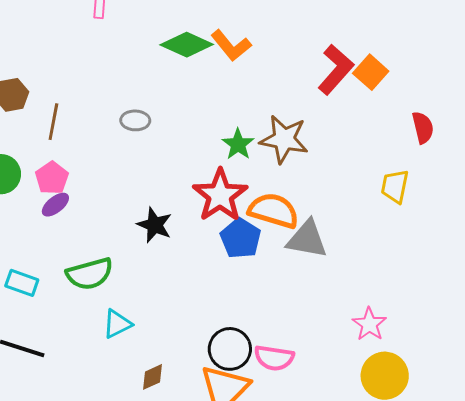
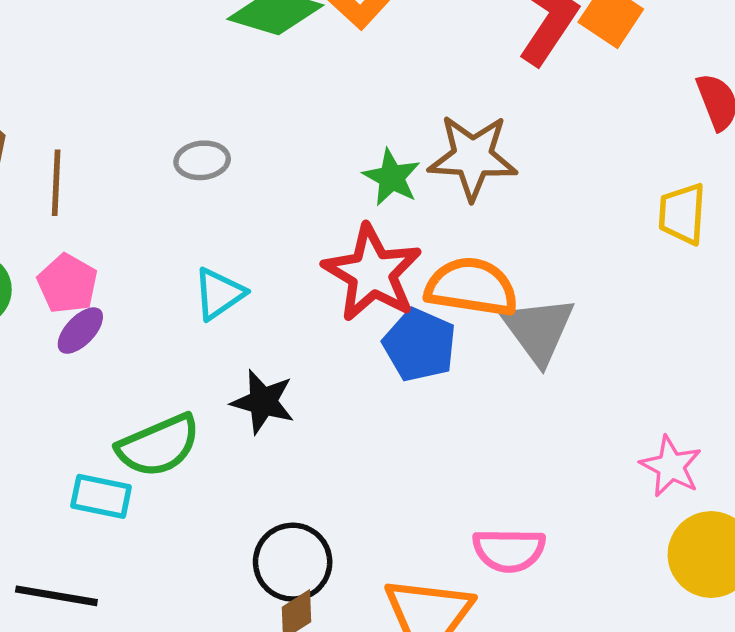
black star: (155, 225) -> (263, 402), moved
gray triangle: (307, 239) -> (538, 330), turned 51
cyan rectangle: (22, 283) -> (101, 496), moved
cyan triangle: (117, 324) -> (219, 294), moved
black circle: (230, 349) -> (293, 562), moved

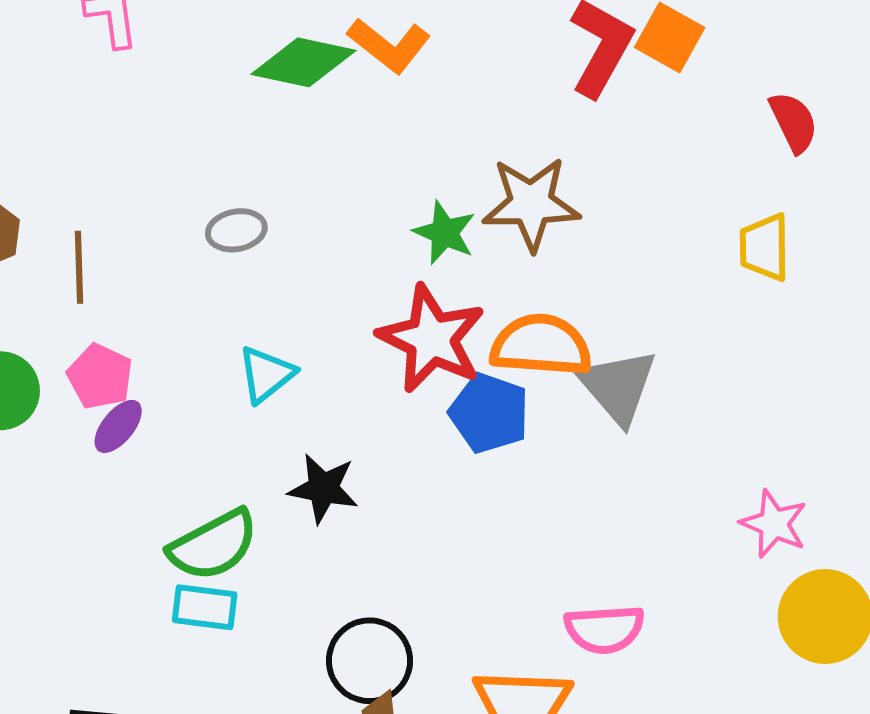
cyan rectangle: (101, 496) -> (205, 607), moved

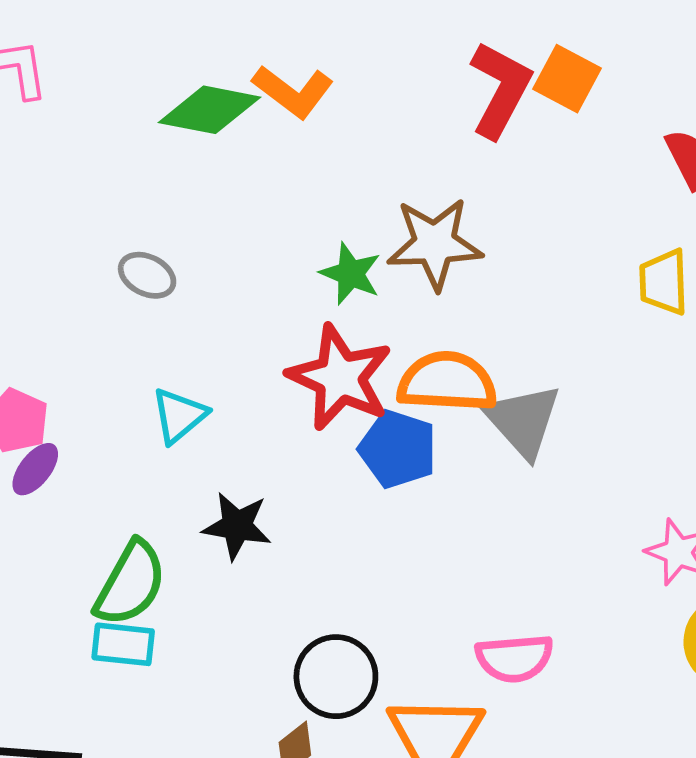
gray ellipse: (236, 230) -> (147, 275), turned 38
green semicircle: (213, 545) -> (130, 583), turned -32
black circle: (369, 661) -> (336, 677), moved

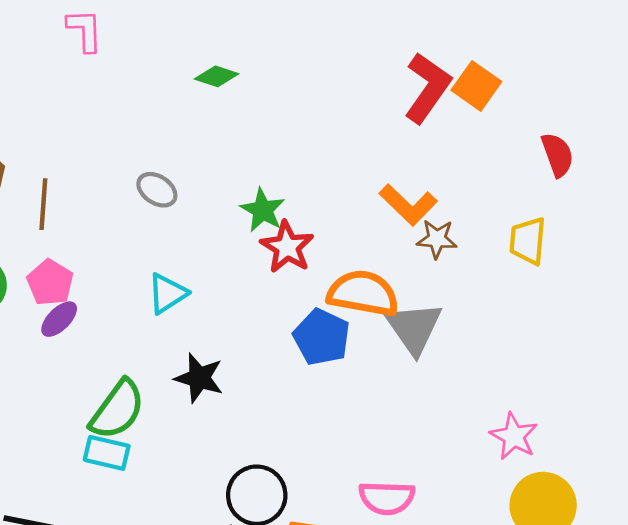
orange L-shape: (293, 91) -> (408, 205), moved
green diamond: (209, 110) -> (217, 76), size x0.6
brown star: (435, 244) -> (437, 239), moved, size x0.6
green star: (351, 274) -> (263, 210), moved
red star: (340, 378) -> (287, 247), moved, size x0.7

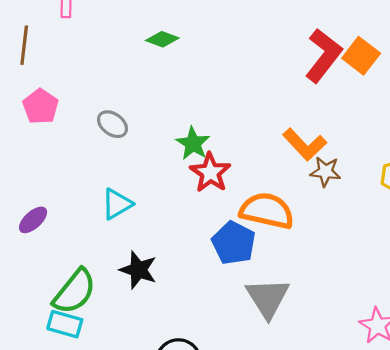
brown line: (43, 204) -> (24, 45), moved
pink pentagon: (50, 283) -> (41, 106), moved
gray triangle: (414, 328) -> (268, 298), moved

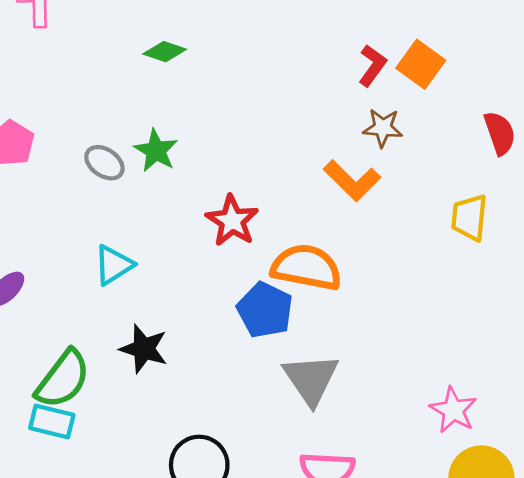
red L-shape: (323, 55) -> (372, 65), size x0.6
green star: (193, 143) -> (156, 151), moved
brown star: (325, 172) -> (383, 128), moved

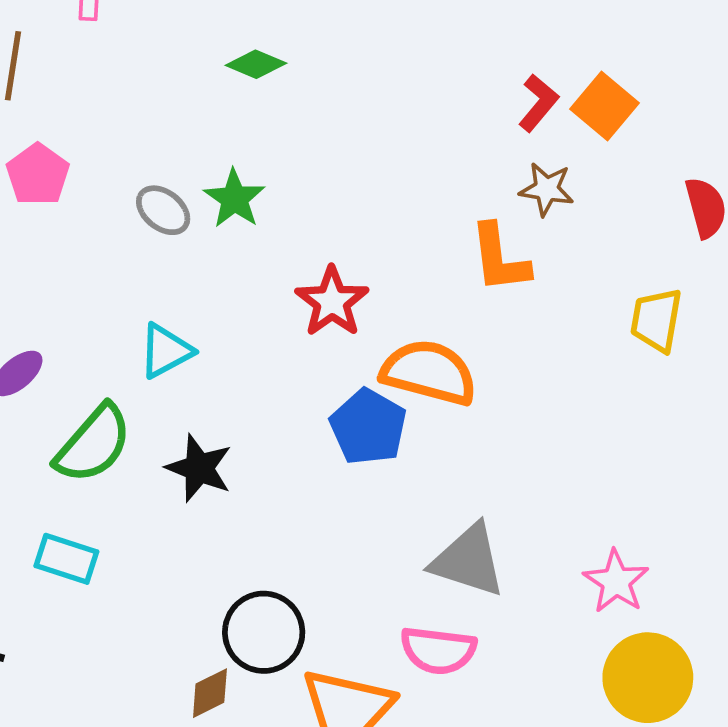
orange L-shape: (352, 181) -> (500, 258), turned 34
green semicircle: (63, 379) -> (93, 444), moved
gray triangle: (311, 379) -> (468, 560), moved, turned -42

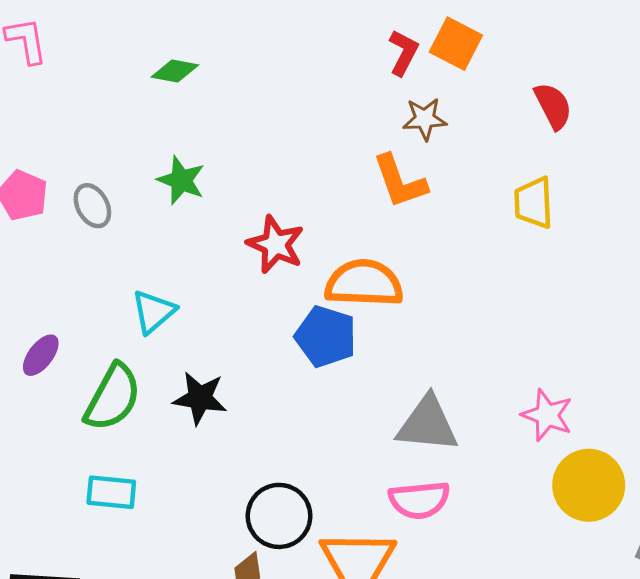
gray ellipse: (163, 210) -> (92, 206), moved, turned 36

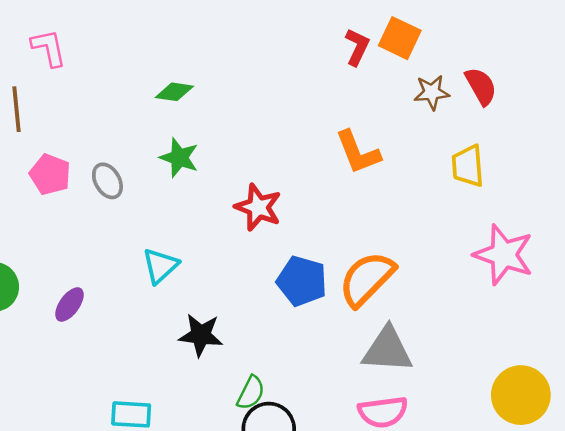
green diamond: (175, 71) -> (174, 92), moved
brown star: (425, 119) -> (432, 92), moved
orange semicircle: (364, 283) -> (367, 279), moved, turned -46
green semicircle: (113, 397) -> (251, 393), moved, size x0.6
pink star: (547, 415) -> (504, 255), moved, size x1.4

